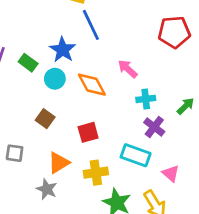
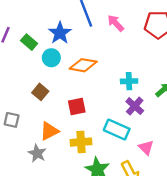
pink arrow: (128, 69) -> (116, 23), moved
orange diamond: (92, 85) -> (83, 65), turned -56

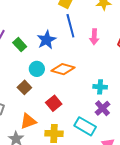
pink arrow: (116, 23) -> (94, 37), turned -140
cyan circle: (51, 58) -> (37, 69), moved
red square: (77, 107) -> (54, 103), turned -35

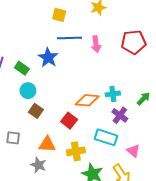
blue line: (70, 26) -> (69, 38), turned -65
cyan circle: (37, 69) -> (28, 91), moved
orange diamond: (63, 69) -> (87, 100), moved
orange triangle: (28, 121) -> (47, 144), turned 36

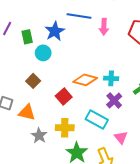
green rectangle: (22, 68) -> (27, 37), turned 32
cyan circle: (28, 91) -> (43, 53), moved
orange triangle: (47, 144) -> (27, 113), moved
gray star: (38, 165) -> (39, 136), moved

